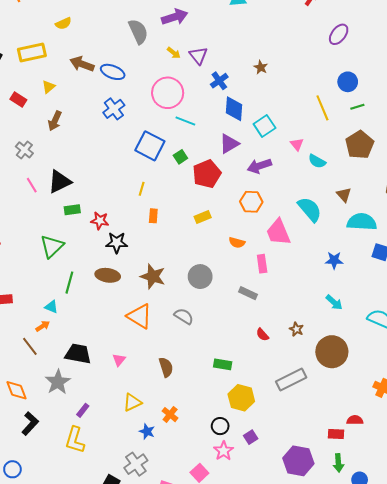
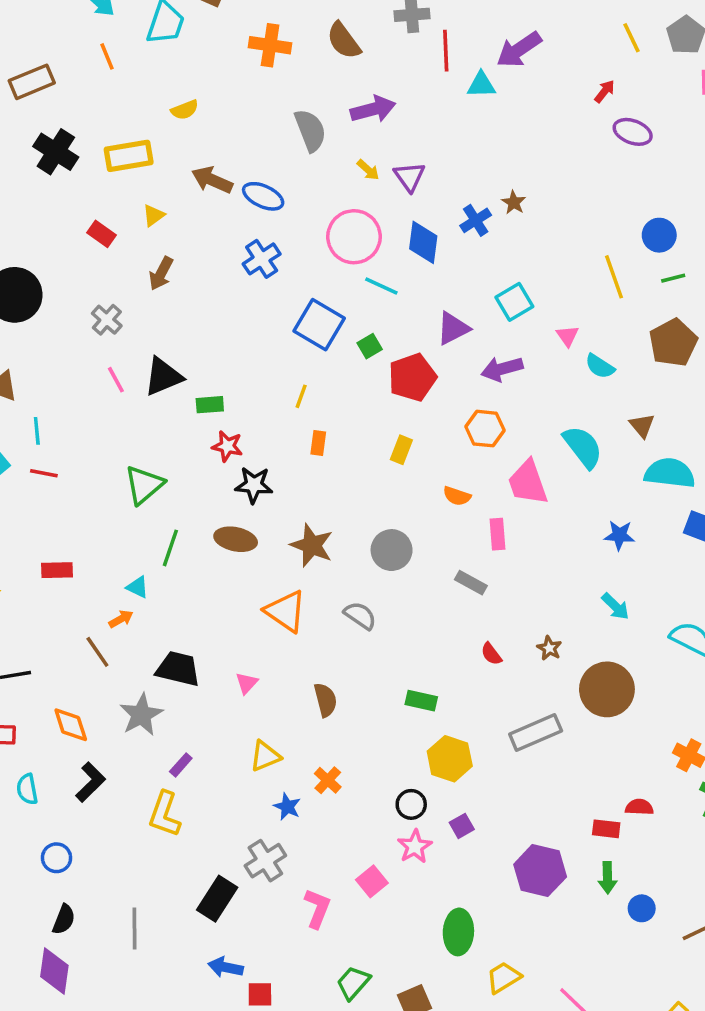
purple ellipse: (339, 34) -> (633, 132), moved, turned 70
blue cross: (219, 81) -> (476, 220), moved
blue diamond: (234, 109) -> (423, 242), moved
green rectangle: (72, 210) -> (210, 405), moved
yellow rectangle: (203, 217) -> (401, 450), turned -49

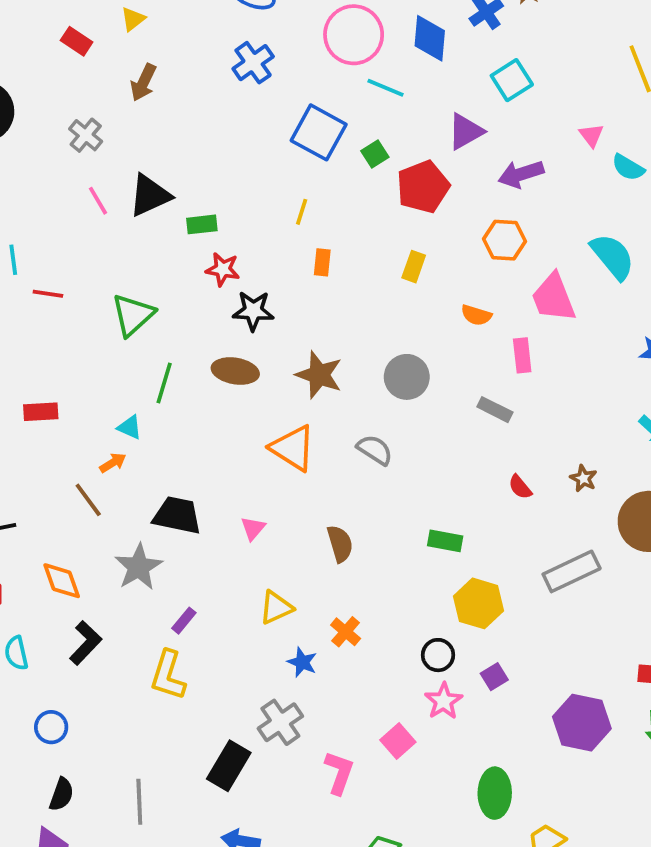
cyan square: (514, 302) -> (512, 80), moved
red line: (44, 473) -> (48, 294), moved

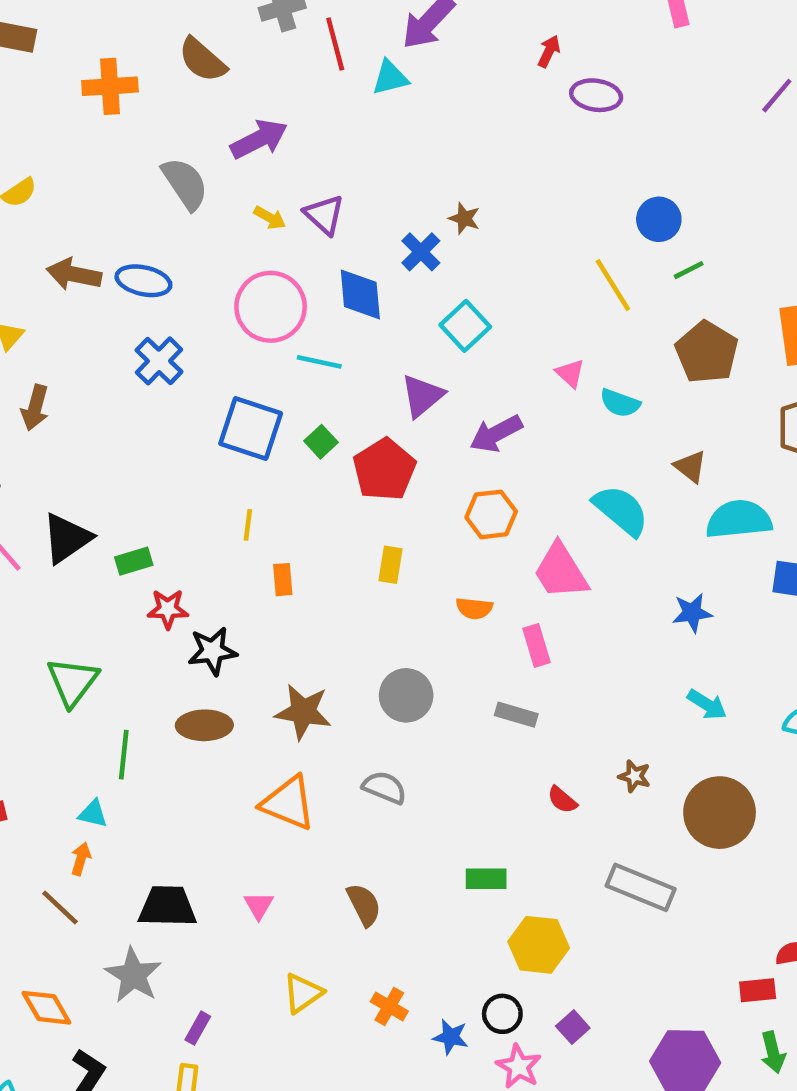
orange arrow: (113, 463) -> (81, 859), turned -32
gray rectangle: (572, 571) -> (641, 887), turned 58
blue star: (302, 662) -> (451, 1037), moved

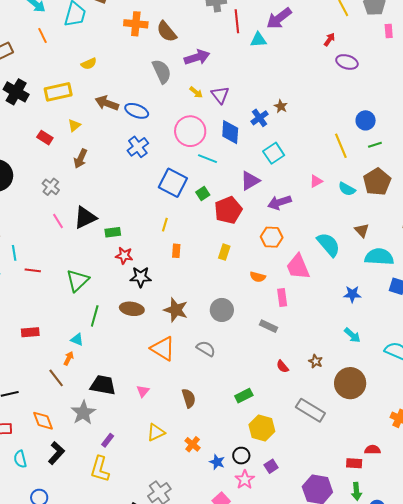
brown semicircle: (202, 60) -> (167, 32), moved
pink triangle: (570, 373) -> (316, 181), turned 40
cyan semicircle: (620, 403) -> (347, 189), moved
green rectangle: (486, 879) -> (244, 396), turned -36

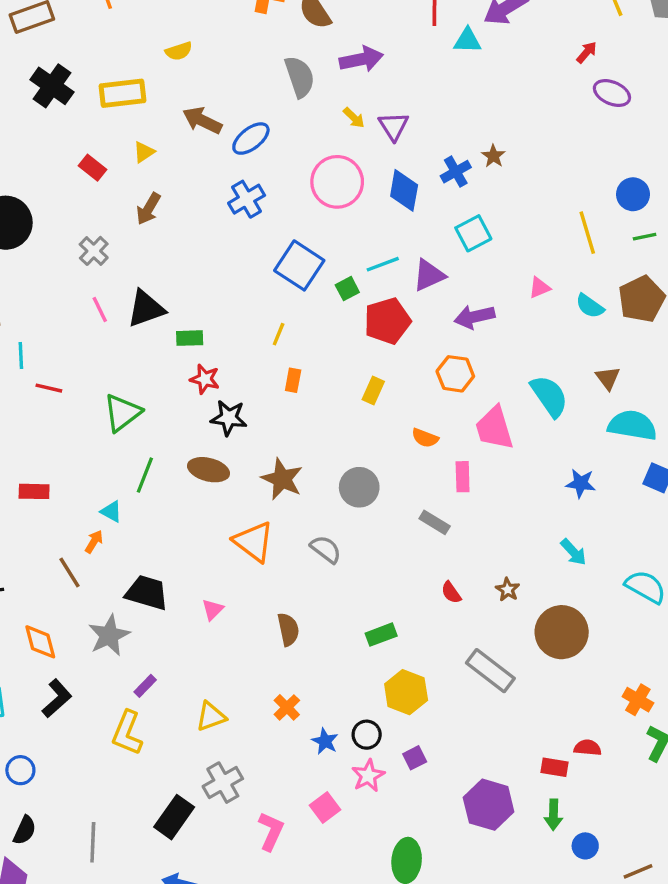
blue ellipse: (137, 111) -> (251, 139), turned -65
cyan line: (208, 159) -> (383, 264), moved, turned -48
yellow triangle: (156, 432) -> (211, 716), moved

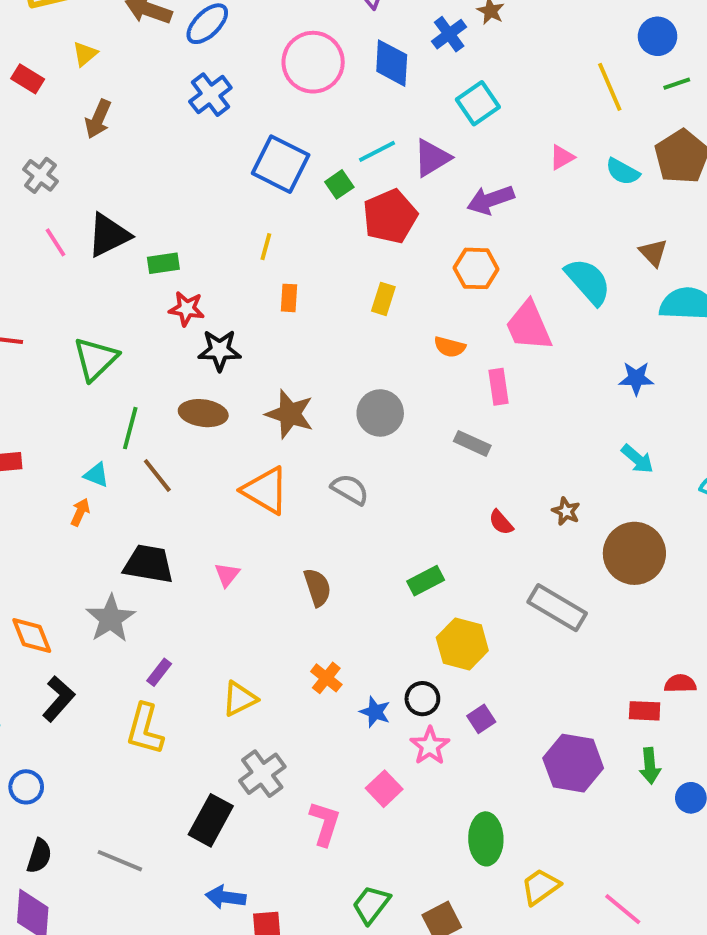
brown line: (70, 573) -> (157, 476), moved
gray line: (93, 842) -> (120, 861), turned -63

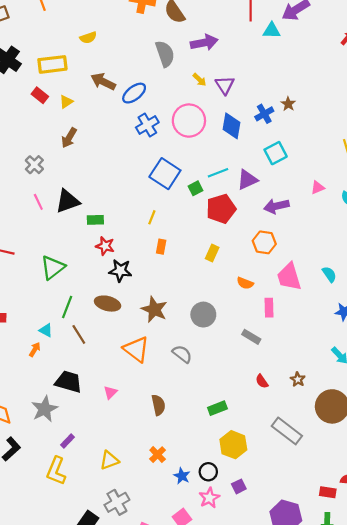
red rectangle: (28, 79) -> (40, 95), moved
blue cross: (210, 95) -> (147, 125), moved
cyan semicircle: (588, 281) -> (329, 274), moved, size x0.6

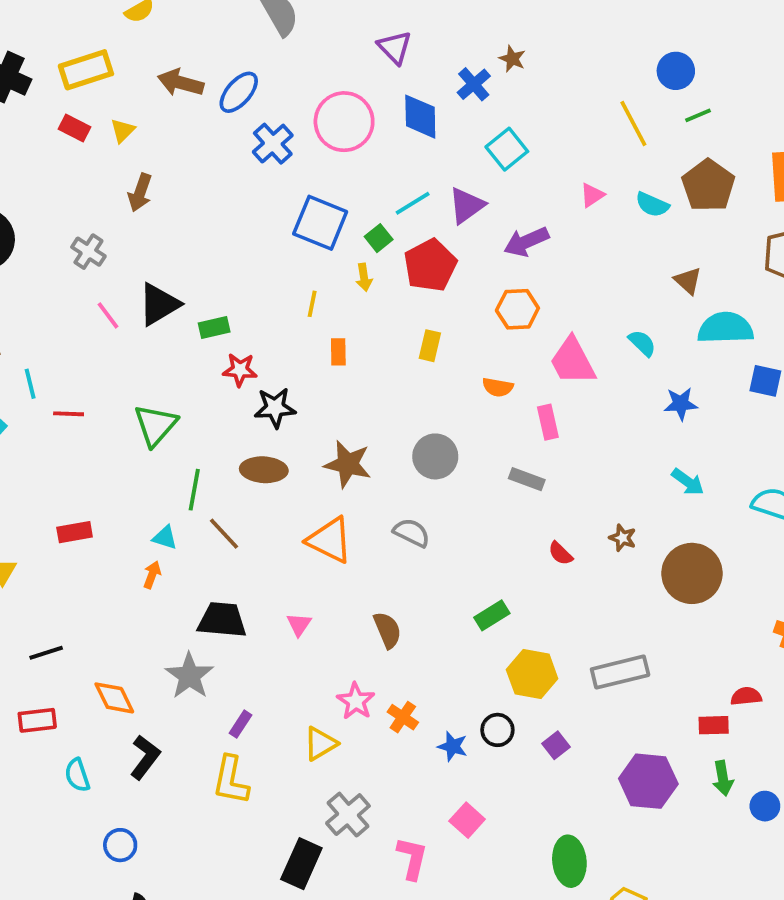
yellow arrow: (200, 80) -> (364, 277), moved, turned 48
gray rectangle: (287, 431) -> (620, 672), moved, turned -40
pink star: (209, 498) -> (356, 701), moved

